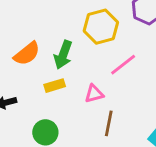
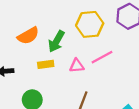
pink triangle: (94, 94) -> (77, 66), moved

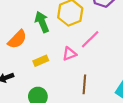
green arrow: (56, 41) -> (42, 22), moved, turned 144

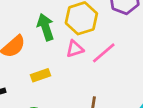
pink triangle: (69, 54) -> (75, 49), moved

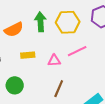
pink triangle: (75, 49) -> (54, 61), moved

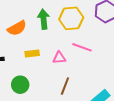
pink line: (77, 51) -> (82, 47), turned 48

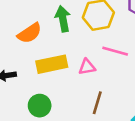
yellow rectangle: (32, 53) -> (52, 64), size x1.6

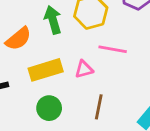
green circle: (40, 106) -> (49, 108), moved

